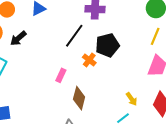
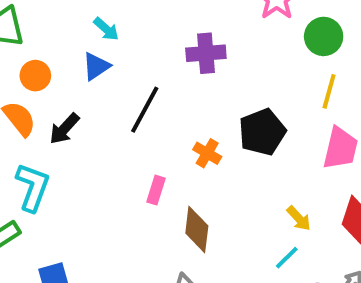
black line: (74, 36) -> (145, 110), moved
black pentagon: (107, 45) -> (262, 132), moved

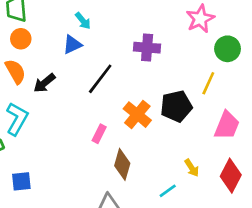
orange circle: (35, 76) -> (21, 39), moved
yellow line: (329, 91) -> (208, 83), moved
orange cross: (207, 153) -> (137, 115), size x1.5
cyan line: (287, 258) -> (168, 191), moved

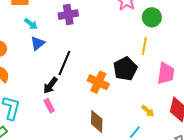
cyan arrow: (83, 21) -> (31, 24), moved
purple cross: (147, 48) -> (68, 15), moved
black arrow: (44, 83) -> (50, 85), moved
pink rectangle: (99, 134) -> (49, 106), moved, turned -40

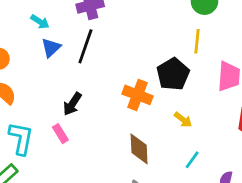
black line: (64, 63) -> (85, 46), moved
pink rectangle: (49, 106) -> (60, 134), moved
yellow arrow: (148, 111) -> (183, 120), moved

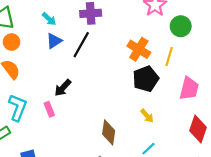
orange cross: (138, 95) -> (139, 49), moved

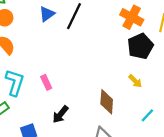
black arrow: (63, 88) -> (60, 114), moved
yellow arrow: (147, 116) -> (135, 81), moved

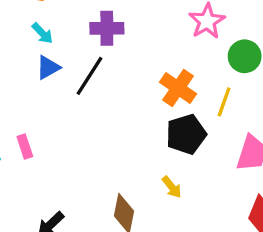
pink rectangle: (46, 82) -> (25, 147), moved

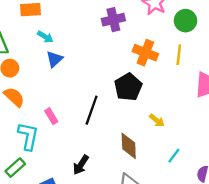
purple cross: (107, 28) -> (113, 20), moved
black line: (90, 76) -> (92, 110), moved
black pentagon: (186, 134) -> (128, 87), moved

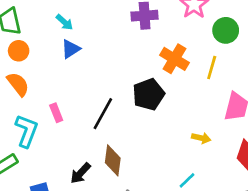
yellow arrow: (157, 120) -> (201, 138), moved, turned -35
brown diamond: (129, 146) -> (113, 160), moved

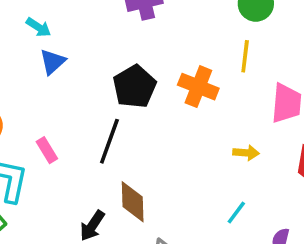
orange cross: (174, 59) -> (198, 87), moved
black pentagon: (149, 94) -> (134, 87), moved

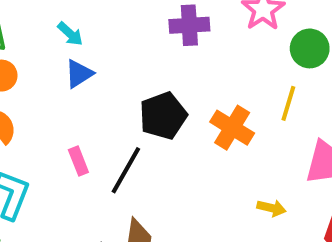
pink rectangle: (47, 150) -> (78, 161), moved

